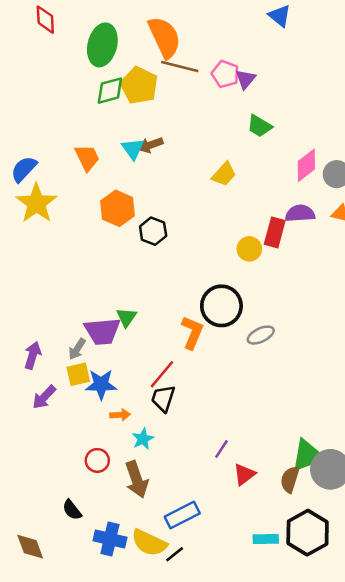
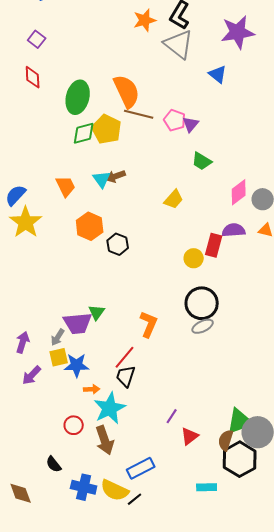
black circle: (221, 306) -> (202, 303), moved
cyan star: (143, 439) -> (110, 408), size x1.8
black hexagon: (308, 533) -> (240, 459), moved

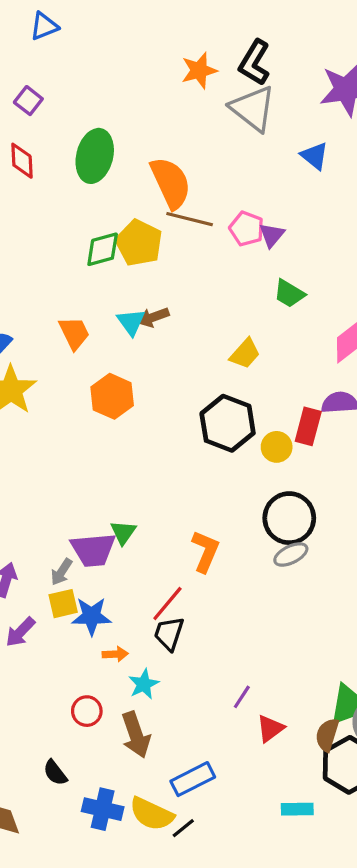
green ellipse: (78, 97) -> (95, 156), moved
black hexagon: (118, 244) -> (228, 423), moved, size x1.6
cyan star: (110, 408) -> (144, 684), size x0.6

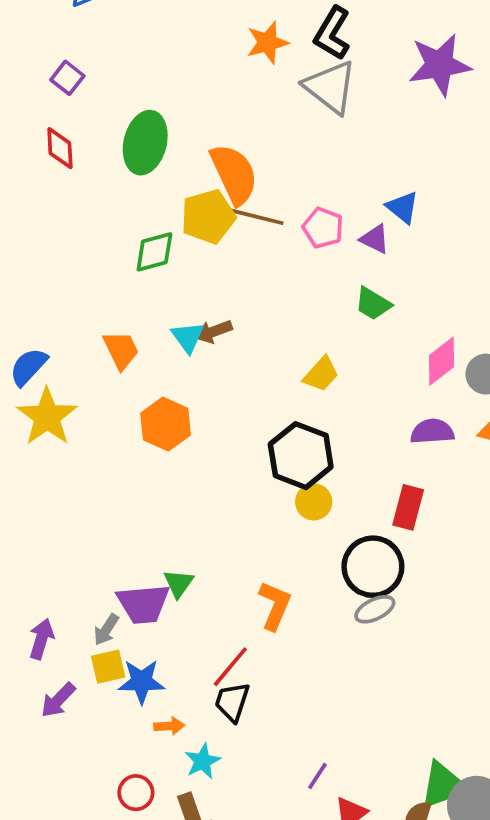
blue triangle: (315, 156) -> (403, 207), moved
purple triangle: (272, 235) -> (375, 239), moved, turned -44
yellow pentagon: (139, 243) -> (208, 217), moved, turned 30
red rectangle: (308, 426) -> (408, 507), moved
yellow circle: (277, 447) -> (314, 502), moved

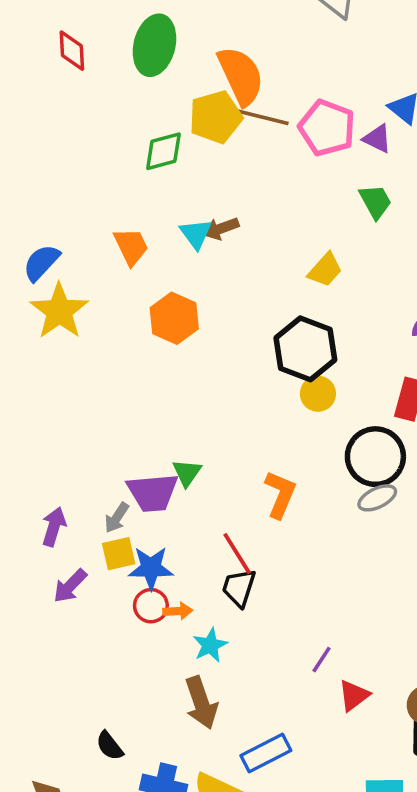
pink pentagon: (323, 228) -> (327, 128), size x1.4
green trapezoid: (373, 304) -> (375, 202), turned -150
red line: (230, 667) -> (237, 554), turned -72
red circle: (136, 793) -> (151, 606), moved

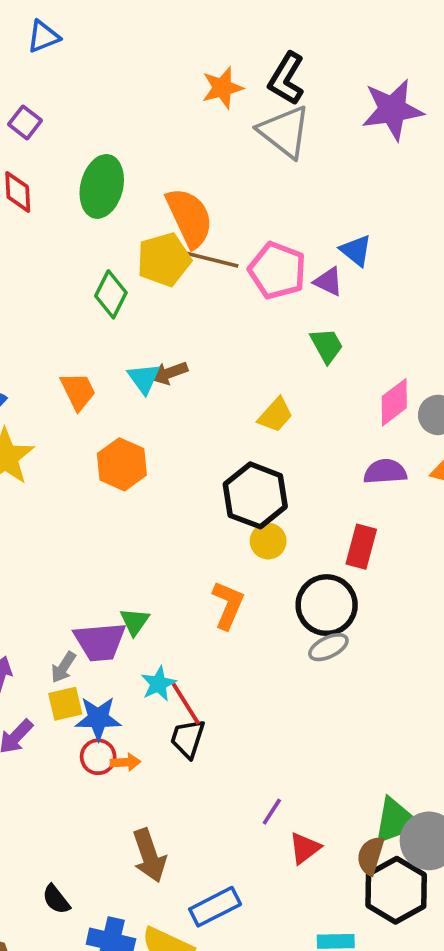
green diamond: (163, 151) -> (111, 294), turned -48
orange L-shape: (280, 494) -> (228, 605), moved
cyan star: (210, 645) -> (158, 684), moved

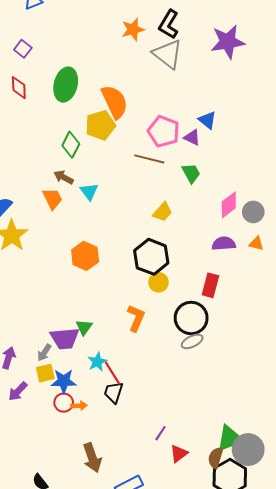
brown line: (211, 260) -> (149, 159), moved
brown arrow: (169, 373) -> (64, 177), moved, turned 48
orange hexagon: (122, 464) -> (85, 256), moved

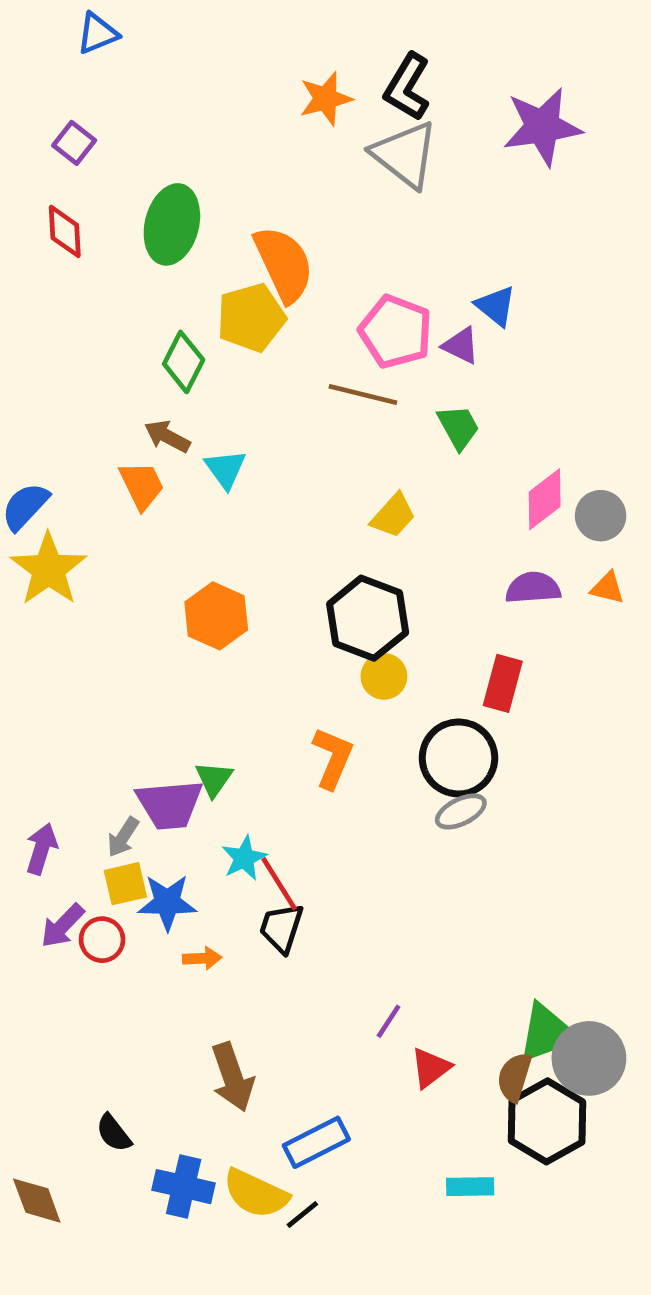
red circle: (64, 403) -> (102, 940), moved

